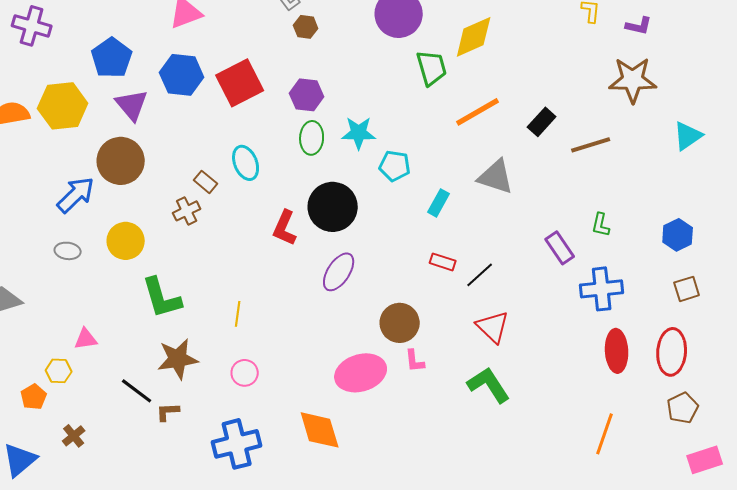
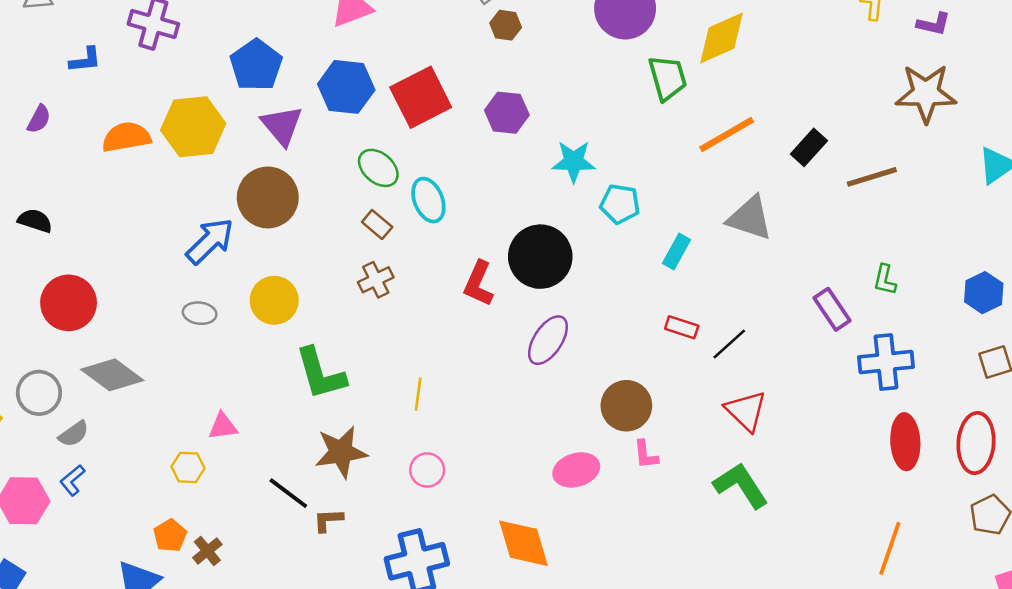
green ellipse: (312, 138) -> (378, 168), moved, turned -52
brown cross: (187, 211) -> (376, 280), moved
pink ellipse: (361, 373) -> (576, 470), size x0.7
orange pentagon: (34, 397) -> (170, 536), moved

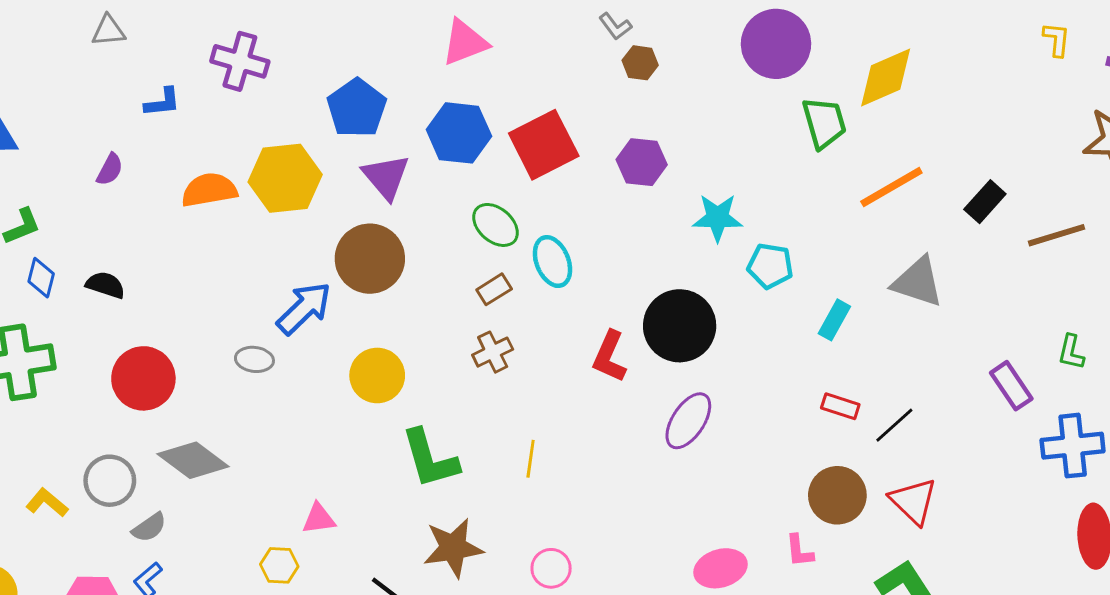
brown rectangle: (377, 224) -> (494, 289), turned -72
gray ellipse: (200, 313) -> (254, 359), moved
yellow line: (418, 394) -> (531, 459), moved
brown circle: (626, 406) -> (837, 495), moved

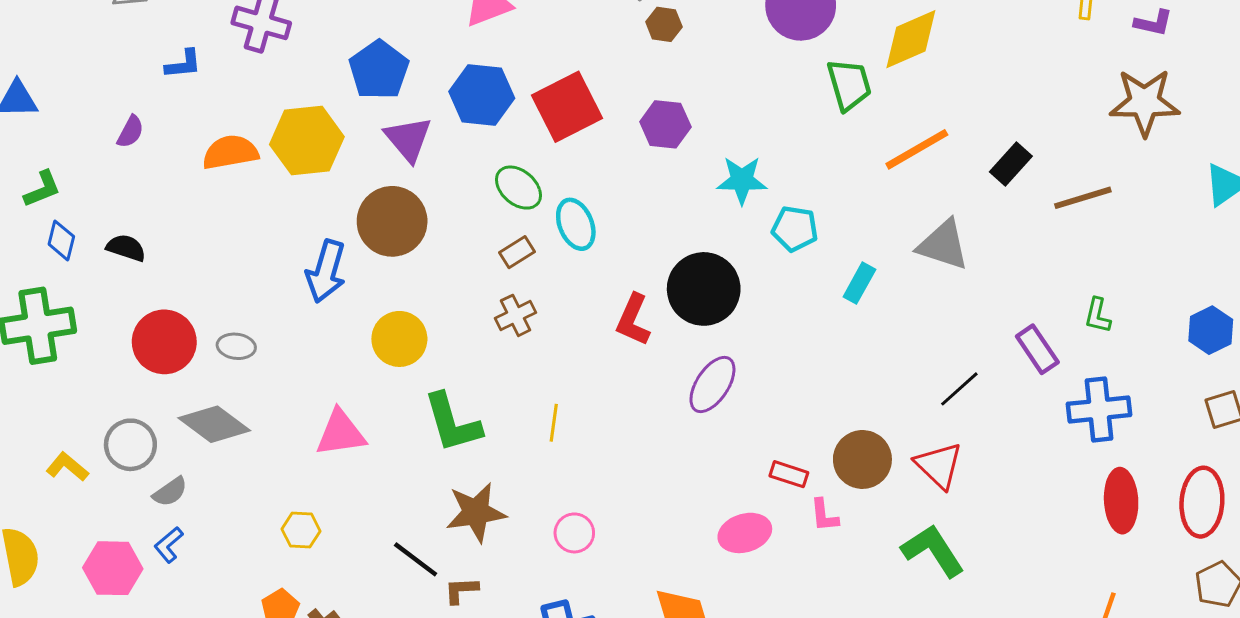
blue arrow: (304, 308) -> (326, 271), turned 150
gray ellipse: (254, 359) -> (236, 346), moved
red rectangle: (840, 406) -> (789, 474), moved
black line: (894, 425) -> (959, 389), moved
pink triangle: (319, 519) -> (341, 433), moved, size x1.5

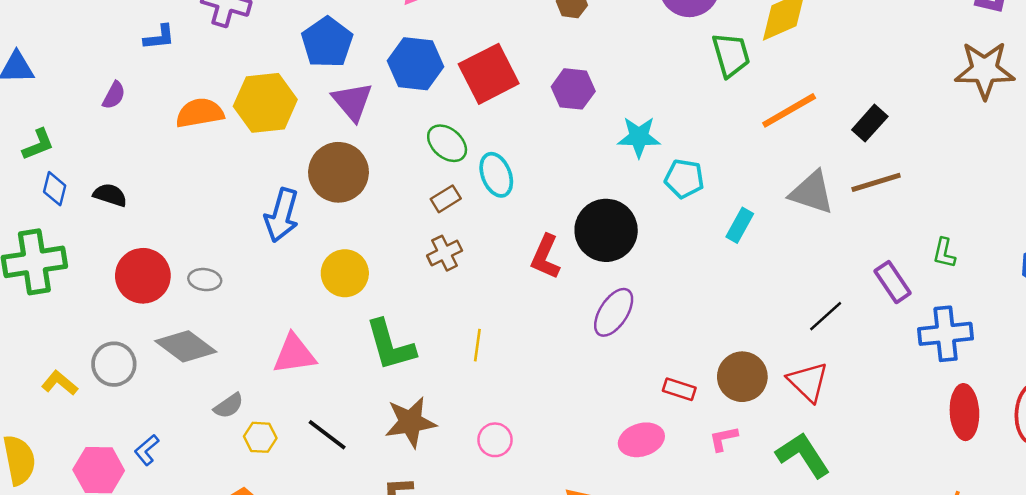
brown line: (1083, 198) -> (876, 182), moved
gray semicircle: (170, 492) -> (229, 406), moved
pink L-shape: (824, 515) -> (723, 439), moved, turned 84
black line: (416, 559) -> (327, 435), moved

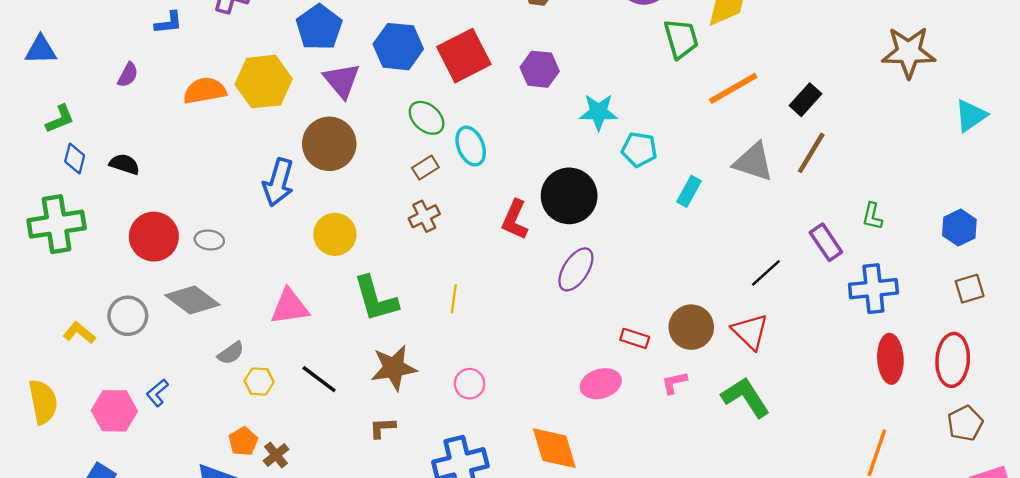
brown line: (876, 182) -> (811, 153), turned -42

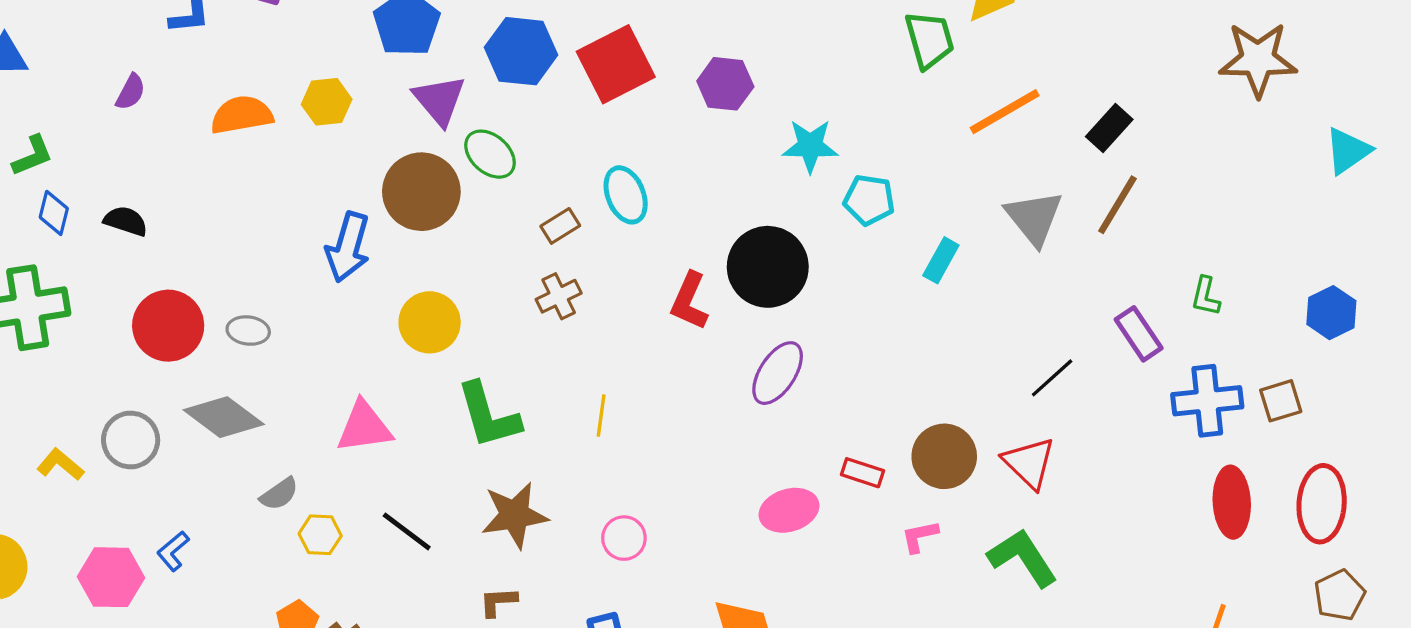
yellow hexagon: (264, 82) -> (327, 102), size x0.6
green ellipse: (427, 118) -> (490, 154), moved
gray triangle: (754, 162) -> (1034, 218), turned 33
brown square: (970, 289) -> (1281, 401), moved
pink ellipse: (601, 384) -> (789, 510), moved

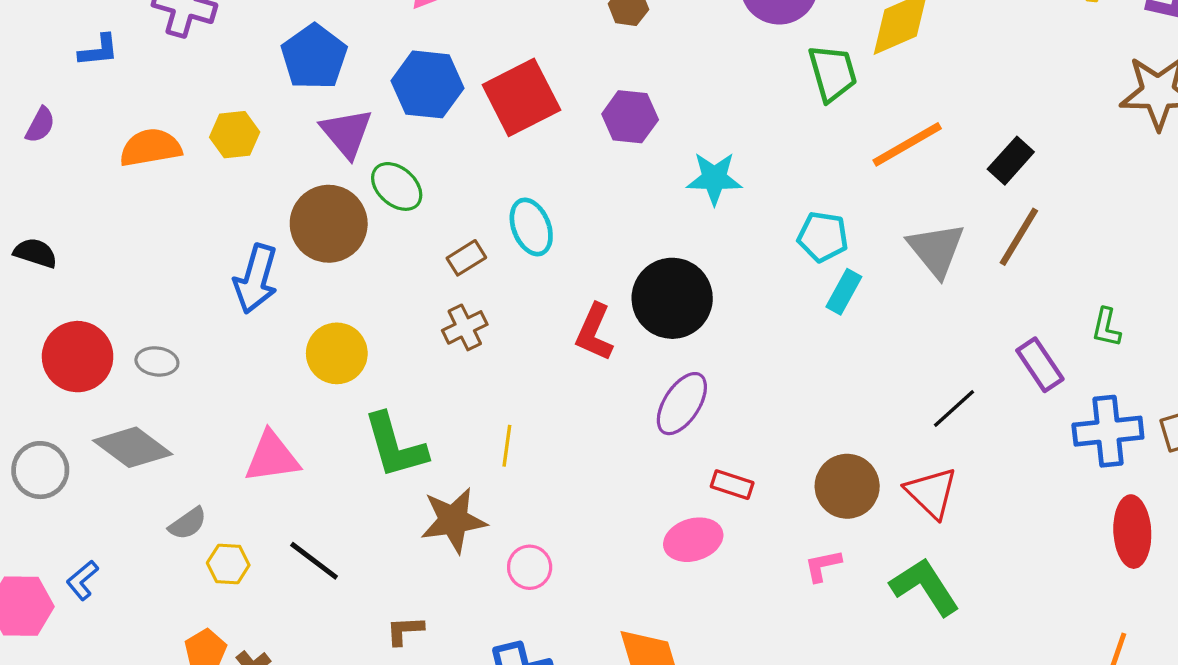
cyan pentagon: (869, 200) -> (823, 237), moved
red rectangle: (863, 473) -> (732, 485), moved
brown star: (515, 515) -> (453, 520), moved

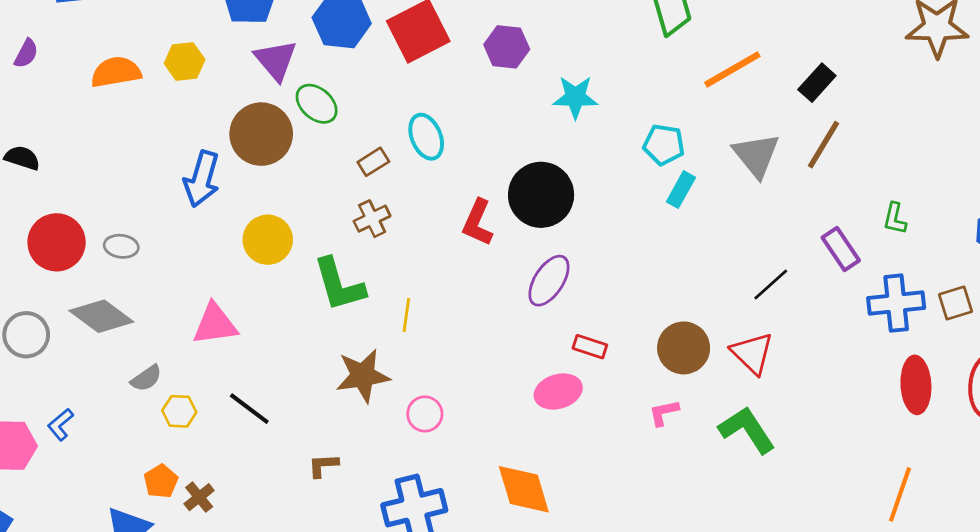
green L-shape: (395, 446) -> (339, 285), moved

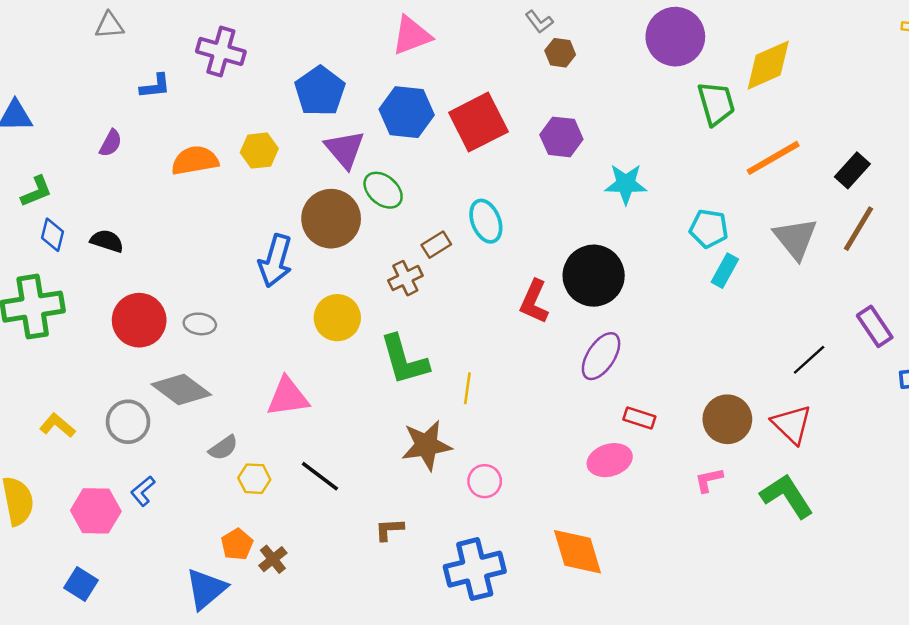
brown cross: (372, 219) -> (405, 278), moved
gray circle: (26, 335) -> (128, 422), moved

